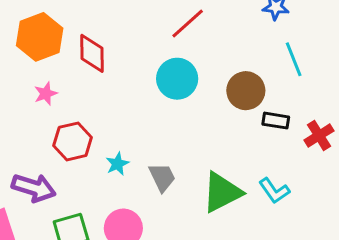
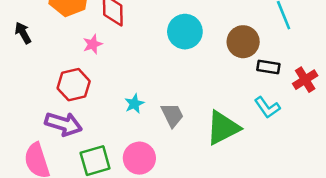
pink star: (46, 94) -> (93, 44), moved
red hexagon: (73, 141) -> (74, 85), moved
cyan L-shape: (274, 191) -> (267, 107), moved

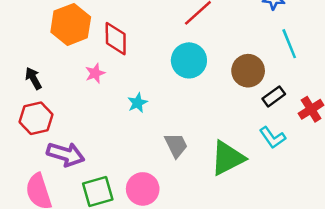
black arrow: (23, 33) -> (33, 78), moved
black rectangle: (268, 67) -> (274, 96), turned -45
red hexagon: (74, 85) -> (36, 118), moved
cyan star: (134, 104) -> (138, 103), moved

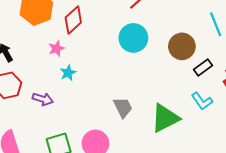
red diamond: (116, 39) -> (73, 20), turned 48
cyan star: (138, 103) -> (68, 73), moved
purple arrow: (66, 154) -> (43, 99), moved, size x0.7

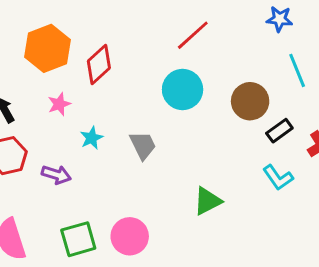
pink star: (56, 48) -> (59, 104), moved
gray trapezoid: (123, 108) -> (143, 145), moved
green triangle: (165, 118) -> (207, 201), moved, size x0.7

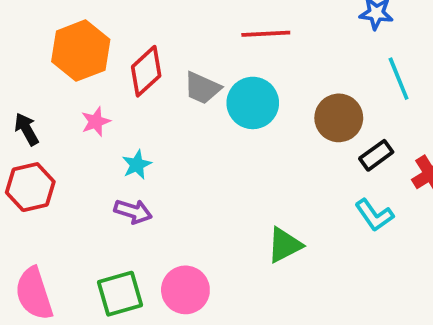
red line: (193, 35) -> (266, 34), turned 39
gray trapezoid: (143, 145) -> (202, 88), moved, turned 140
purple arrow: (56, 175) -> (133, 211), moved

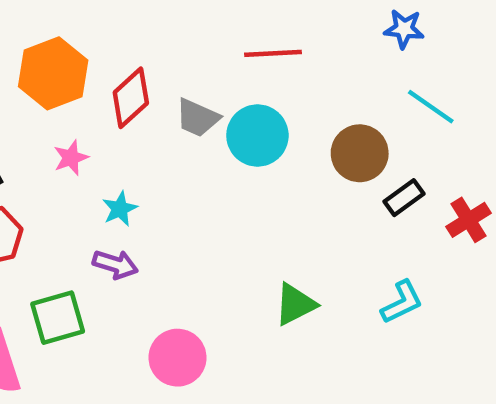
cyan line: (399, 79) -> (431, 107), turned -33
cyan L-shape: (374, 215) -> (402, 302), moved, turned -81
green square: (120, 294) -> (58, 318), moved

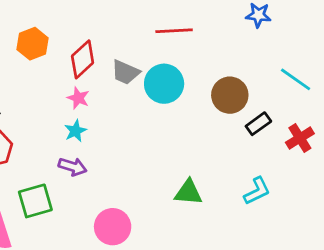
orange hexagon: (53, 73) -> (32, 44), size x0.7
cyan line: (431, 107) -> (296, 79), moved
pink star: (71, 158) -> (78, 98), moved, turned -30
green triangle: (295, 304) -> (188, 192), turned 32

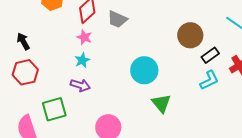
cyan circle: (164, 84) -> (144, 70), moved
cyan L-shape: (257, 191) -> (209, 80), moved
green triangle: (188, 192) -> (161, 103), turned 45

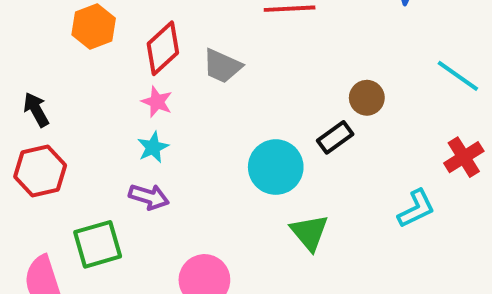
brown circle: (190, 35) -> (367, 98), size x0.7
black rectangle: (210, 55) -> (335, 137), moved
cyan L-shape: (209, 80) -> (416, 209), moved

